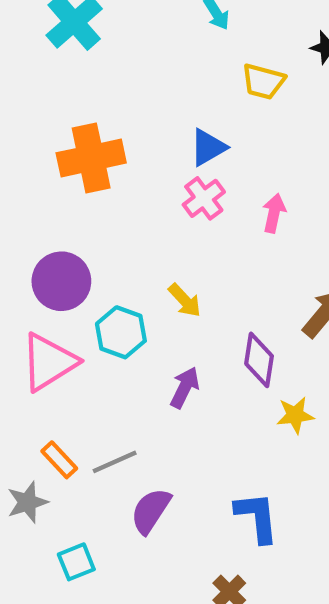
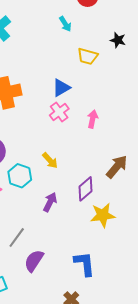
purple diamond: (259, 360) -> (85, 189), turned 40
yellow star: (295, 415) -> (103, 215), size x1.4
gray line: (115, 462) -> (17, 237), turned -30

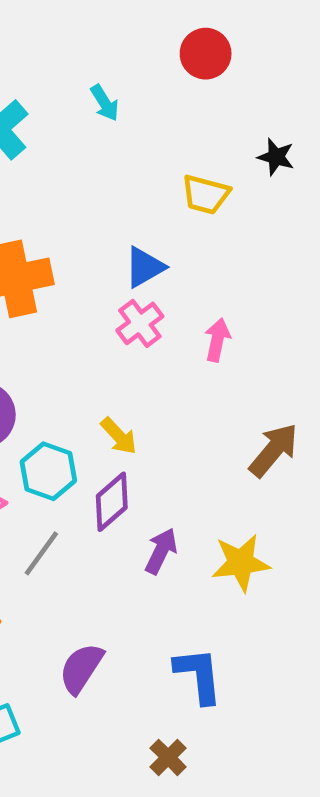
cyan arrow: (65, 24) -> (105, 103), moved
purple diamond: (85, 189) -> (112, 502), moved
purple arrow: (50, 202) -> (161, 551), moved
gray line: (17, 237) -> (41, 553), moved

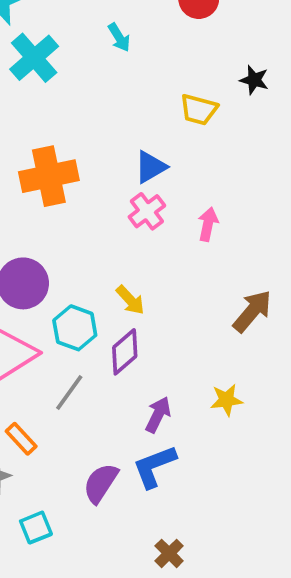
purple arrow: (161, 551) -> (158, 415), moved
yellow star: (241, 563) -> (226, 400), size x0.7
blue L-shape: (199, 675) -> (154, 466), moved, turned -105

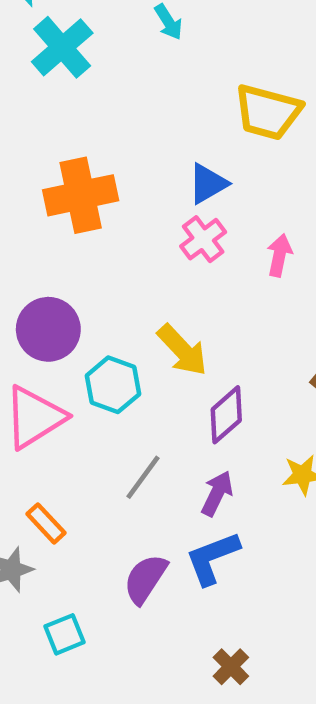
yellow trapezoid: (199, 110) -> (268, 112), size x1.4
yellow arrow: (130, 300) -> (182, 350), size x1.4
purple diamond: (125, 352) -> (226, 415), moved
gray line: (69, 393) -> (143, 477), moved

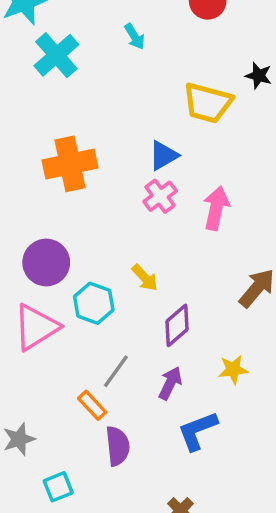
pink arrow: (279, 255) -> (216, 208), size x1.4
yellow arrow: (182, 350) -> (145, 278), size x0.7
orange rectangle: (46, 523) -> (92, 405), moved
blue L-shape: (212, 558) -> (197, 431), moved
purple semicircle: (145, 579) -> (118, 446), turned 141

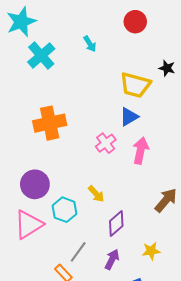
blue triangle: (163, 155) -> (129, 117), moved

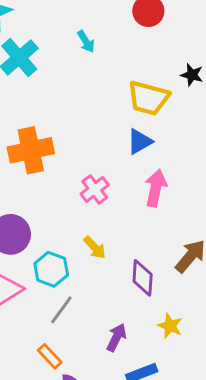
pink cross: (106, 143) -> (95, 189), moved
purple diamond: (116, 223) -> (143, 278), moved, turned -45
yellow star: (151, 251) -> (170, 326), turned 30
gray line: (78, 252) -> (61, 310), moved

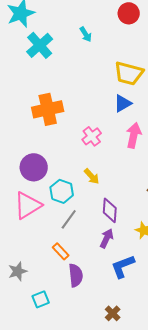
purple diamond: (143, 278) -> (110, 210), moved

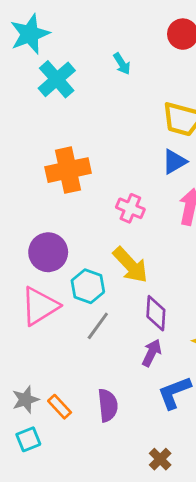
pink cross: (92, 136) -> (130, 208), turned -30
yellow arrow: (92, 176) -> (130, 265), size x1.6
orange rectangle: (61, 251) -> (60, 407), moved
cyan square: (41, 299) -> (28, 439), moved

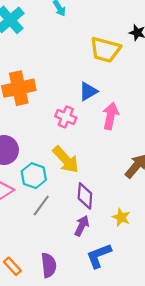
blue triangle: (174, 162) -> (88, 91), moved

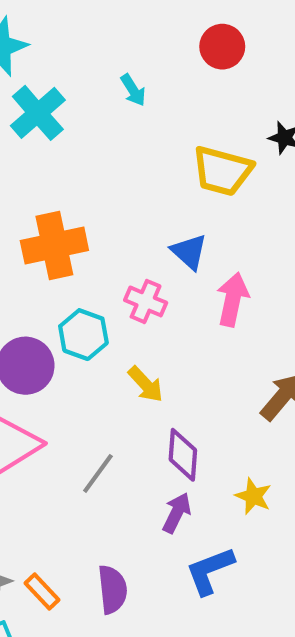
blue triangle: (88, 91) -> (189, 252), turned -48
yellow arrow: (66, 160) -> (146, 384), size x0.7
cyan hexagon: (34, 176) -> (83, 335), moved

